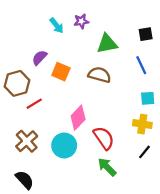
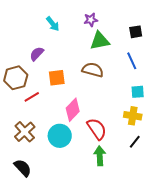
purple star: (81, 21) -> (91, 20), moved
orange square: (61, 72) -> (57, 78), moved, turned -30
green arrow: (107, 167) -> (100, 156), turned 42

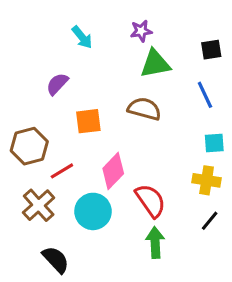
brown hexagon: (16, 78) -> (29, 146), moved
red line: (32, 97) -> (62, 171), moved
black semicircle: (23, 168) -> (56, 260), moved

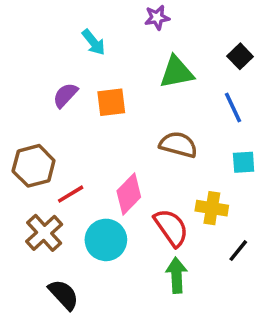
purple star: (141, 31) -> (157, 18), moved
black square: (211, 50) -> (240, 56), turned -35
brown semicircle: (144, 109) -> (178, 145), moved
orange square: (88, 121) -> (111, 102), moved
yellow cross: (207, 180) -> (212, 208), moved

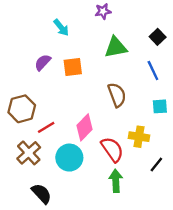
brown semicircle: (178, 145) -> (117, 95), turned 55

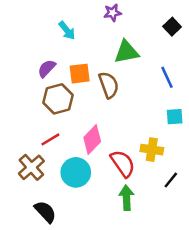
black square: (158, 37) -> (172, 27), moved
brown semicircle: (117, 95) -> (109, 85), moved
brown hexagon: (22, 109) -> (58, 99), moved

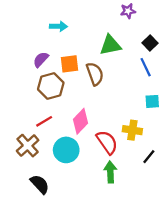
purple star: (113, 13) -> (128, 11), moved
black square: (172, 27) -> (150, 43), moved
cyan arrow: (67, 30) -> (58, 26), turned -49

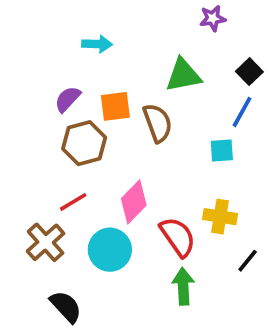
blue line: (146, 67) -> (242, 112), turned 54
cyan square: (152, 101) -> (222, 150), moved

